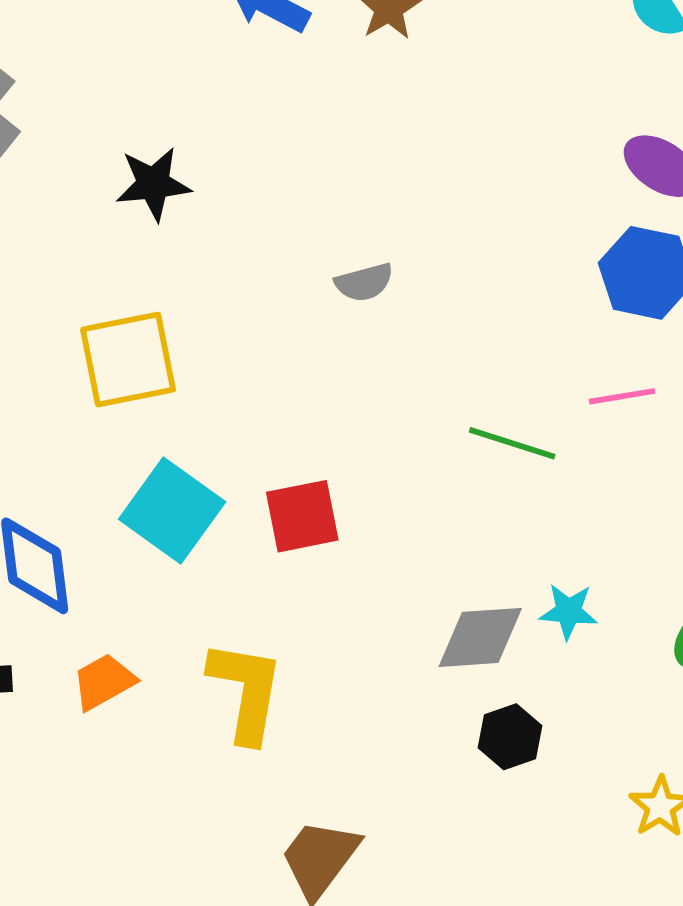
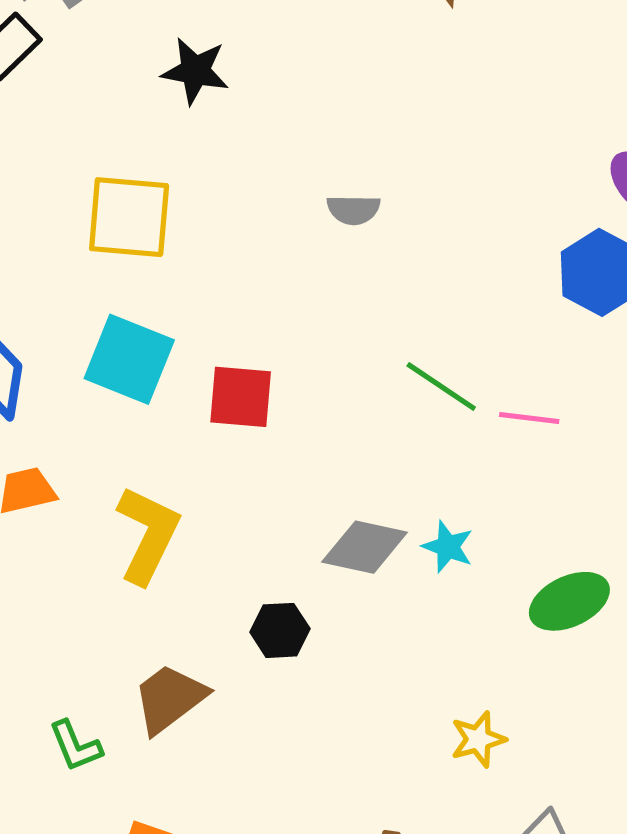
pink line: (622, 396) -> (529, 418), moved
cyan square: (172, 510) -> (129, 359), turned -30
black hexagon: (510, 737) -> (280, 630), moved

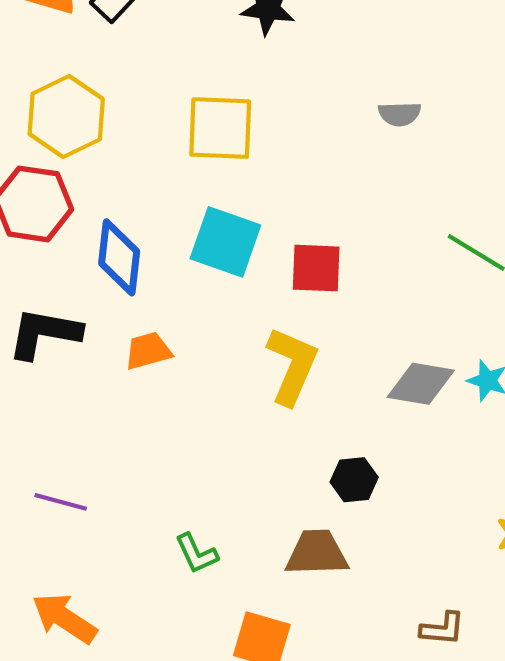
yellow L-shape: (148, 535) -> (292, 366), moved
black hexagon: (280, 630) -> (354, 480), moved
brown trapezoid: (170, 698) -> (317, 553), moved, turned 38

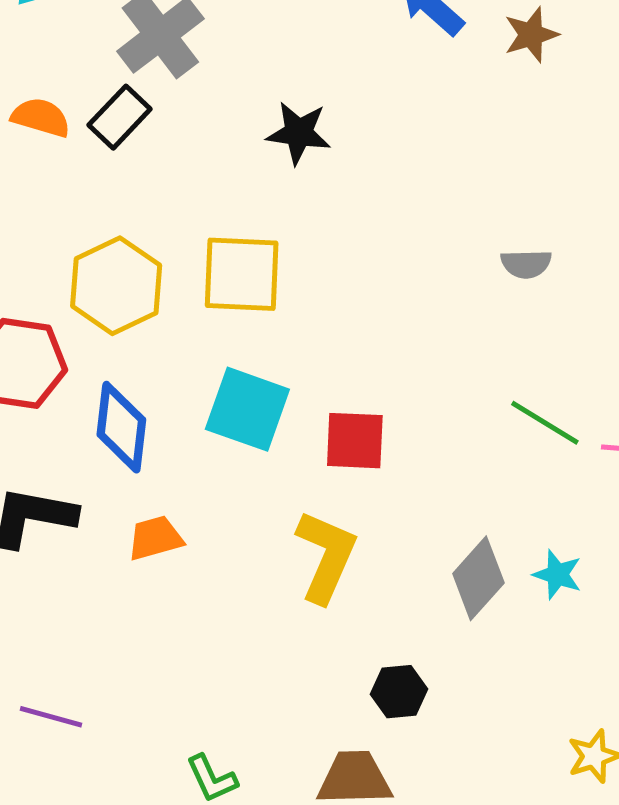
gray semicircle: (400, 114) -> (526, 264), moved
yellow hexagon: (66, 117) -> (116, 286), moved
gray diamond: (421, 384) -> (478, 578), turned -58

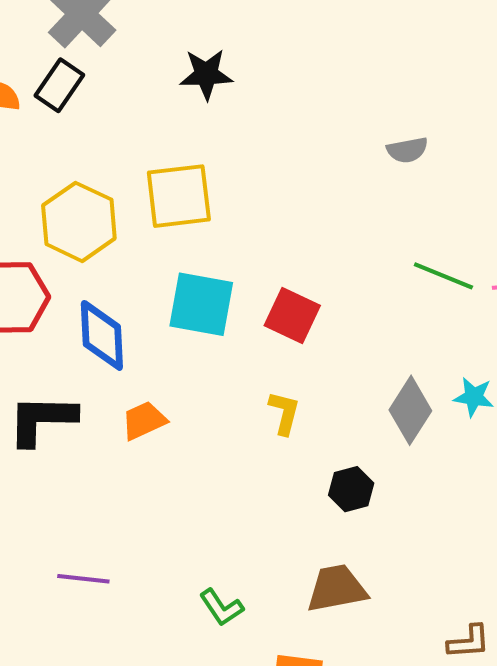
red square: (355, 441) -> (292, 315), turned 32
yellow L-shape: (326, 556) -> (284, 413), size x0.6
black hexagon: (399, 692) -> (351, 489), moved

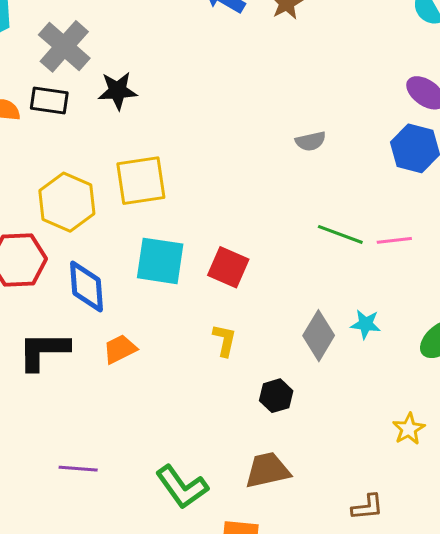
black star: (206, 74) -> (118, 91), moved
black rectangle: (59, 85) -> (49, 100), turned 66
green L-shape: (221, 607) -> (182, 487), size x1.6

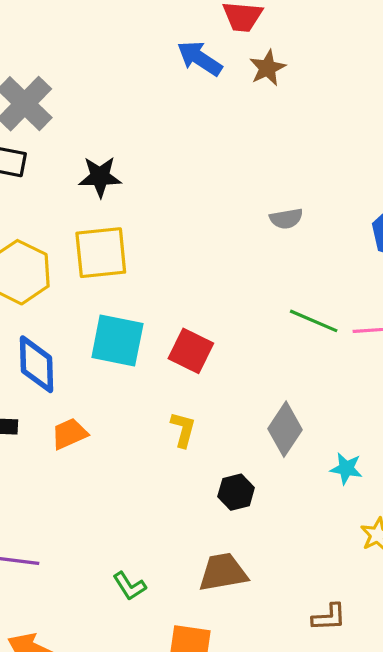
black star: (118, 91) -> (100, 177), moved
cyan star: (366, 324) -> (346, 469), moved
green L-shape: (182, 487) -> (129, 586), size x0.6

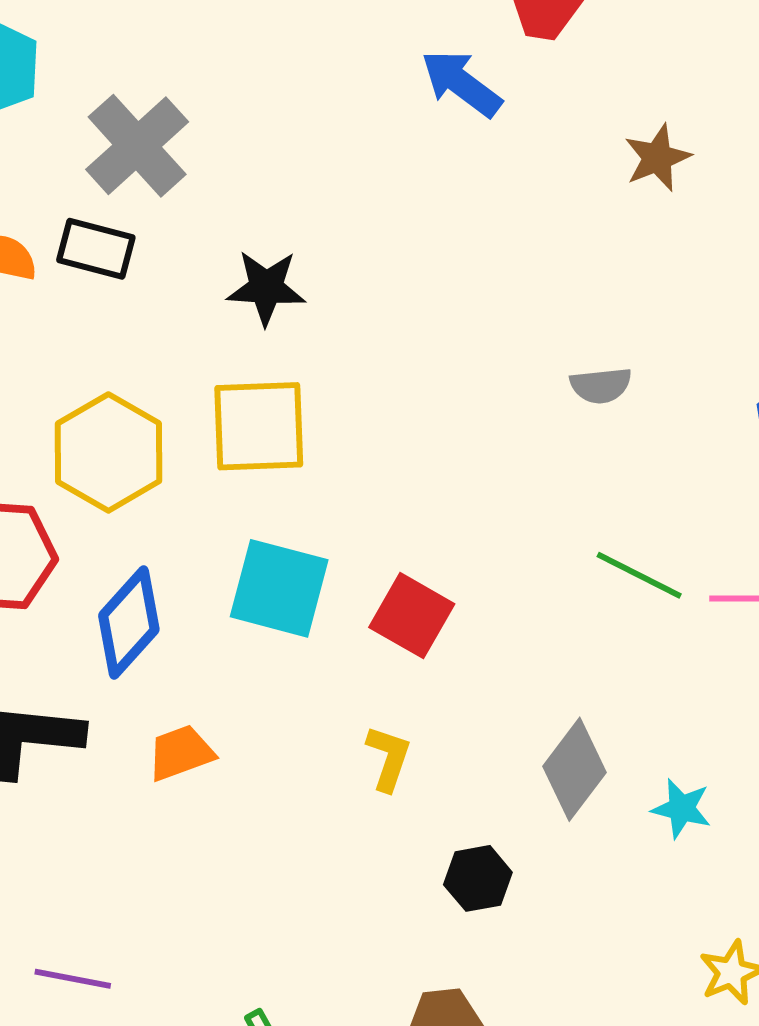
brown star: (268, 68) -> (657, 158), moved
blue diamond: (37, 364) -> (129, 622), turned 40
cyan star: (346, 469) -> (681, 808), moved

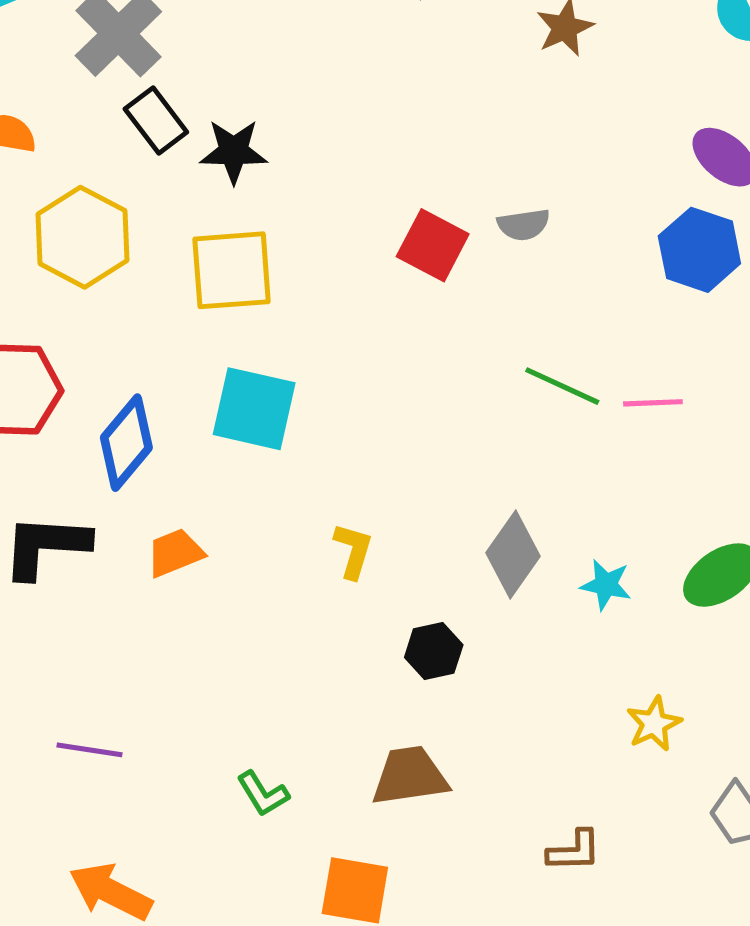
black rectangle: (96, 249) -> (156, 121), moved, turned 40
yellow hexagon: (109, 452) -> (83, 237), moved
red square: (412, 616) -> (433, 245), moved

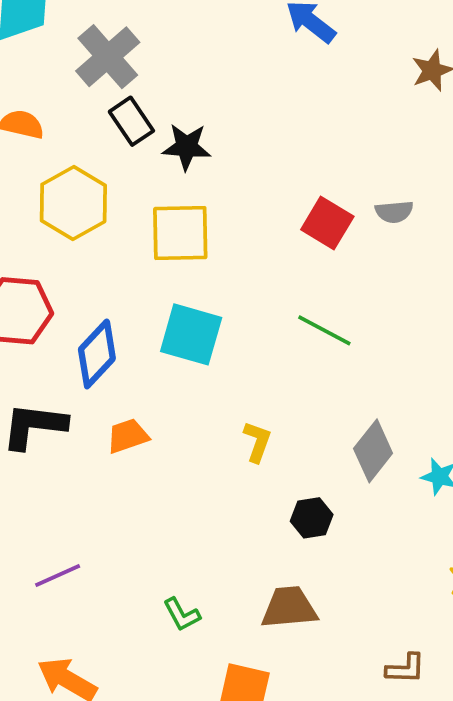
green line: (562, 386) -> (324, 330), moved
purple line: (90, 750) -> (58, 576), turned -36

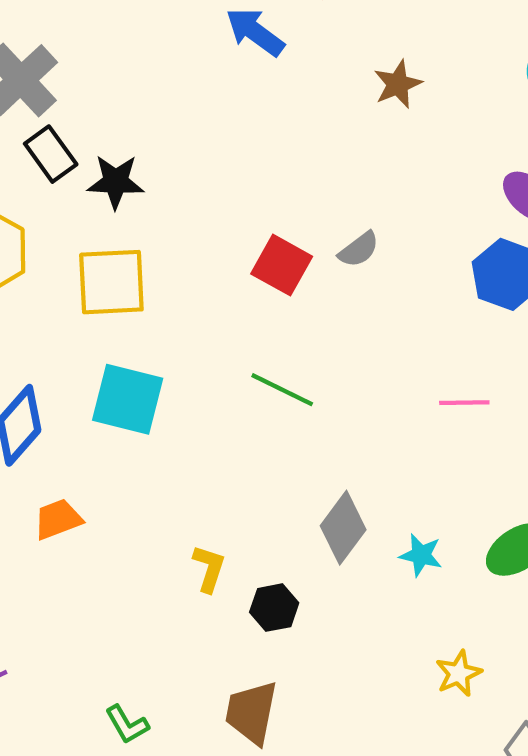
gray semicircle: (394, 212) -> (359, 250), turned -30
yellow L-shape: (257, 442) -> (209, 568), moved
brown trapezoid: (289, 608) -> (251, 713), turned -72

